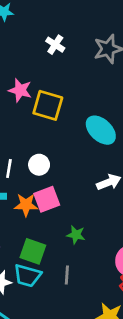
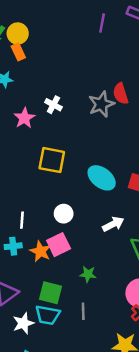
pink star: (20, 90) -> (24, 118), moved, turned 30
white circle: (39, 165) -> (64, 214), moved
orange star: (26, 205) -> (40, 251), turned 30

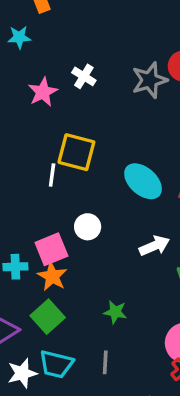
white line: (22, 220) -> (52, 175), moved
pink square: (59, 245) -> (51, 249), moved
green square: (51, 293) -> (48, 317), moved, turned 30

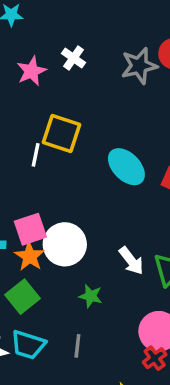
white circle: (88, 227) -> (65, 244), moved, size x1.6
white arrow: (154, 246) -> (131, 261), moved, turned 72

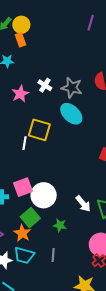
gray star: (139, 66) -> (72, 88), moved, turned 30
cyan ellipse: (126, 167) -> (71, 114), moved
orange star: (30, 256) -> (22, 233), moved
green square: (22, 297) -> (30, 218), moved

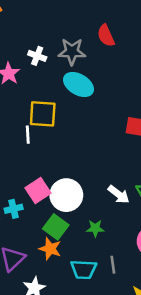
cyan trapezoid: (24, 255) -> (84, 269), moved
gray line: (53, 255) -> (113, 265), moved

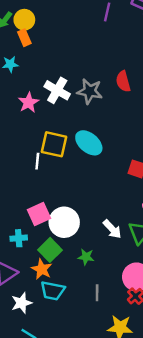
white cross: (37, 56) -> (57, 90), size x1.5
cyan ellipse: (78, 84) -> (89, 143), moved
cyan cross: (14, 209) -> (19, 238), moved
cyan trapezoid: (84, 269) -> (53, 291), moved

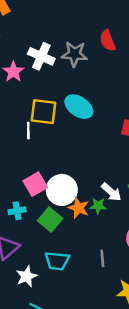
green star: (86, 257) -> (98, 206), moved
orange star: (42, 269) -> (79, 208), moved

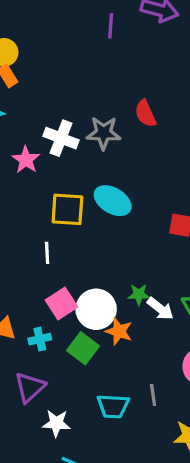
white line: (28, 131) -> (47, 253), moved
green star: (98, 206) -> (139, 294), moved
cyan trapezoid: (57, 261) -> (113, 406), moved
white star: (27, 276) -> (56, 423), turned 30

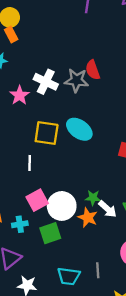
red semicircle: (145, 113) -> (93, 70), moved
orange star: (119, 331) -> (88, 218), moved
green square: (83, 348) -> (50, 233), turned 30

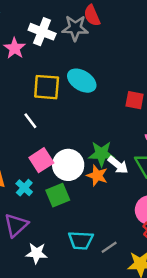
white line: (30, 163) -> (30, 121), turned -35
green star: (93, 198) -> (101, 154), size x1.5
cyan cross: (20, 224) -> (24, 188), turned -35
gray line: (98, 270) -> (109, 247), moved, turned 63

